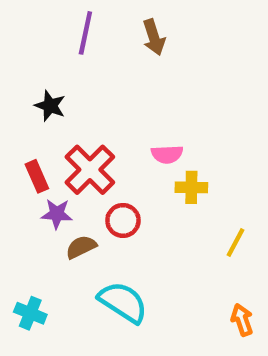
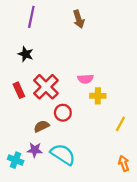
purple line: (85, 33) -> (31, 17), moved
purple star: (57, 214) -> (35, 150), moved

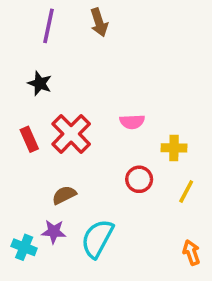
brown arrow: (79, 19) -> (99, 22), moved
yellow cross: (98, 96) -> (174, 148), moved
red circle: (63, 113) -> (139, 179), moved
cyan semicircle: (63, 154) -> (97, 239), turned -95

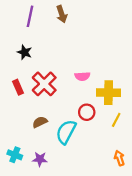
yellow cross: (174, 148) -> (109, 93), size x1.5
purple star: (54, 232) -> (40, 159), moved
cyan semicircle: (97, 239) -> (66, 132), moved

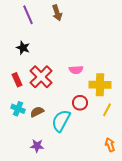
purple line: (30, 16) -> (28, 15), turned -36
cyan cross: (15, 155) -> (18, 109), moved

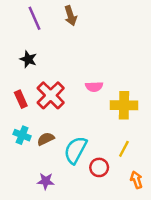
red circle: (80, 103) -> (99, 167), moved
yellow line: (107, 110) -> (124, 149), moved

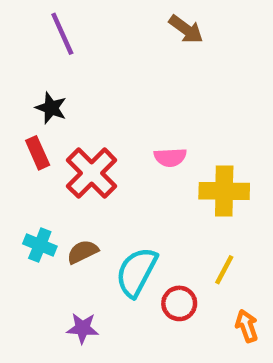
brown arrow: (71, 16) -> (186, 29), moved, turned -36
red rectangle: (21, 99) -> (38, 153), moved

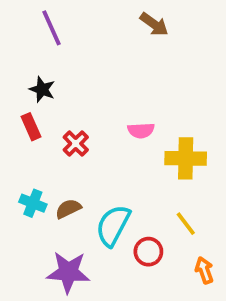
red cross: (92, 173) -> (76, 144), size x0.6
yellow line: (224, 270) -> (186, 224), turned -65
purple star: (83, 328) -> (68, 272), size x1.6

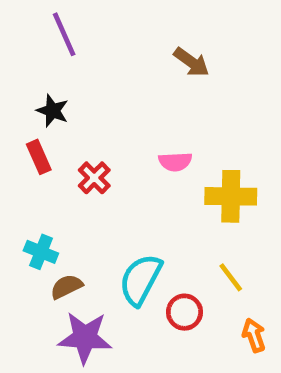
brown arrow: (154, 24) -> (191, 62), moved
brown semicircle: (68, 209) -> (66, 287), moved

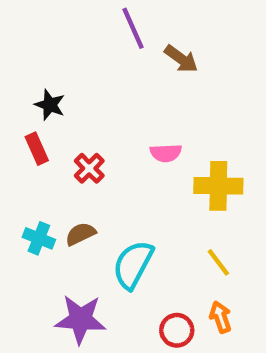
purple line: (64, 34) -> (133, 28), moved
brown semicircle: (66, 287) -> (80, 234), moved
red circle: (184, 312) -> (177, 330), moved
orange arrow: (254, 335) -> (221, 317), moved

